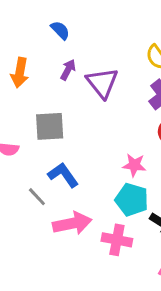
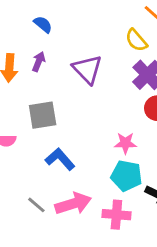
purple arrow: (68, 70) -> (39, 62), moved
gray line: (37, 197) -> (36, 205), moved

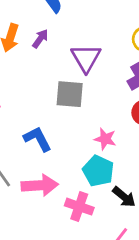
gray square: (43, 115) -> (70, 94), moved

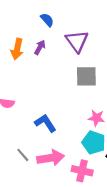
purple triangle: (86, 58) -> (77, 41), moved
gray square: (70, 94) -> (86, 76), moved

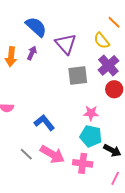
blue semicircle: (47, 20) -> (36, 27), size x1.6
pink arrow: (51, 158) -> (52, 154), turned 45

